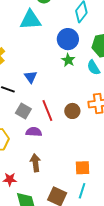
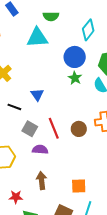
orange square: (83, 168) -> (79, 186), moved

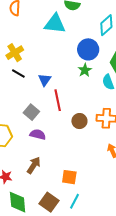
black line: (14, 107) -> (18, 74), moved
red line: (54, 128) -> (58, 100), moved
brown arrow: (42, 181) -> (34, 165), turned 30

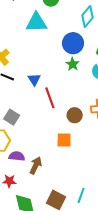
gray square: (31, 112) -> (12, 117), moved
purple semicircle: (38, 134) -> (17, 156), moved
orange square: (69, 177) -> (64, 140), moved

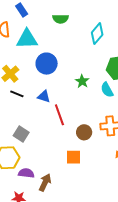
cyan triangle: (36, 22) -> (27, 39), moved
blue circle: (73, 43) -> (47, 64), moved
blue triangle: (34, 79) -> (44, 96), turned -40

